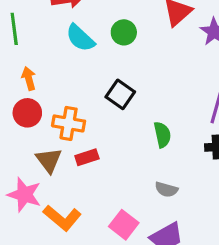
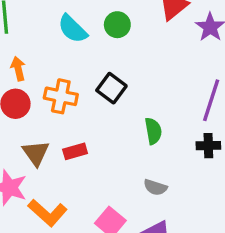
orange cross: (69, 123) -> (61, 96), moved

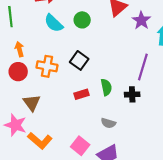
black cross: (208, 146) -> (132, 94), moved
red rectangle: (75, 151) -> (82, 94), moved

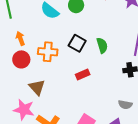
green semicircle: (106, 87) -> (102, 45), moved
gray semicircle: (108, 123) -> (125, 105), moved

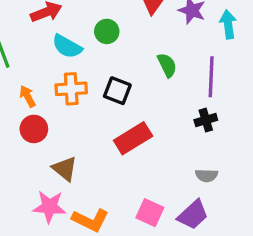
green semicircle: (102, 45) -> (167, 65), moved
orange cross: (48, 52) -> (71, 89), moved
red rectangle: (83, 74) -> (133, 138), size x1.6

